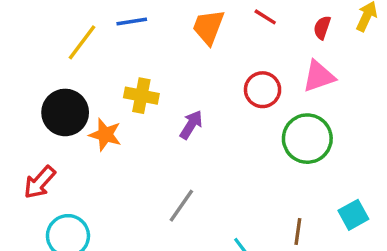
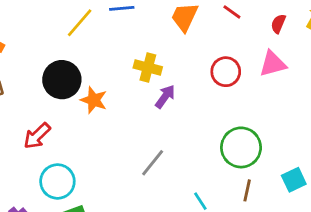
yellow cross: (141, 96) -> (148, 67), moved
green circle: (307, 139) -> (241, 147), moved

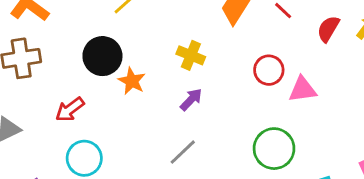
red semicircle: (278, 24) -> (328, 29), size x1.4
pink triangle: (273, 64) -> (303, 89), moved
purple arrow: (165, 97) -> (191, 100), moved

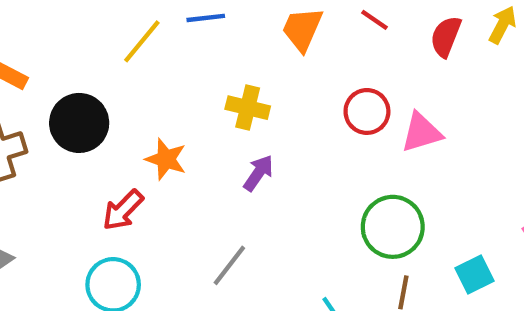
black circle: (102, 56) -> (79, 123), moved
red arrow: (70, 109) -> (123, 210), moved
gray line: (183, 152) -> (229, 265), moved

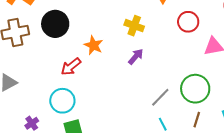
red circle: (367, 111) -> (188, 22), moved
gray line: (229, 265) -> (160, 97), moved

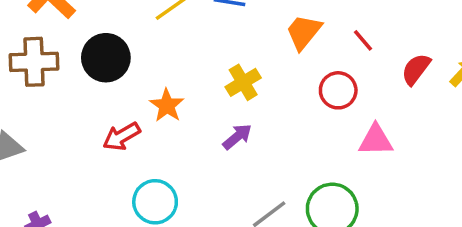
yellow cross: (134, 26) -> (243, 82), turned 30
cyan circle: (62, 101) -> (155, 202), moved

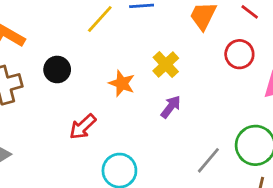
black circle: (106, 58) -> (57, 69), size x0.7
orange star: (167, 105) -> (122, 83), moved

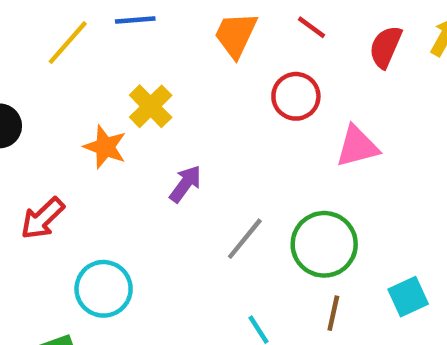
yellow cross: (166, 65) -> (151, 106), moved
gray line: (208, 160) -> (245, 239), moved

